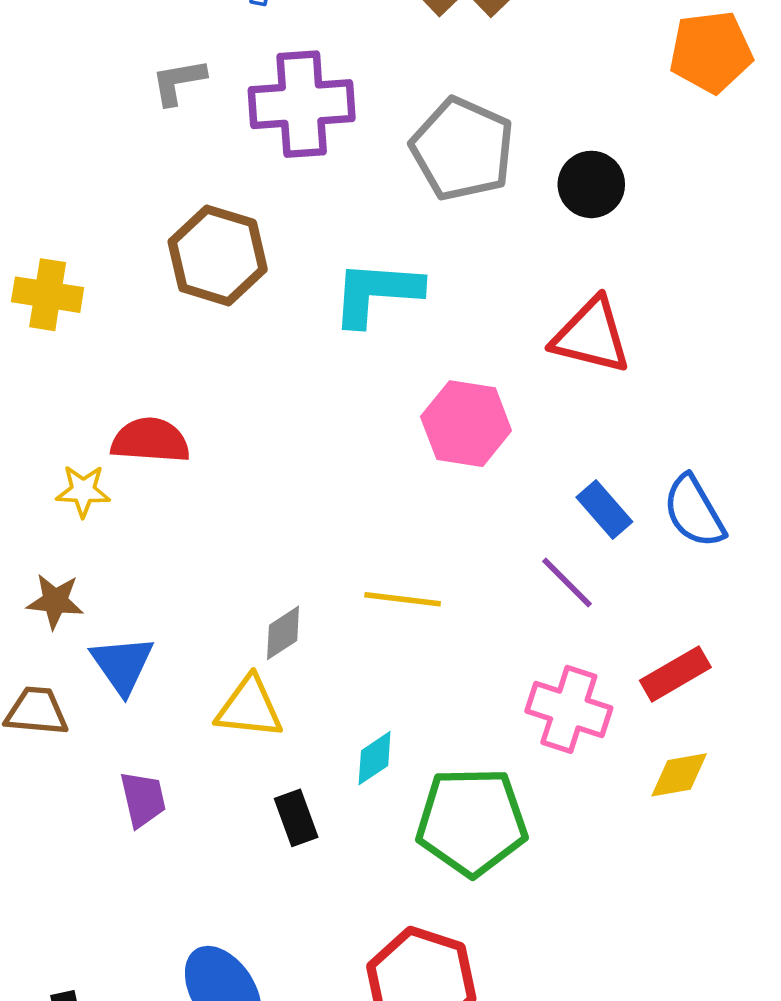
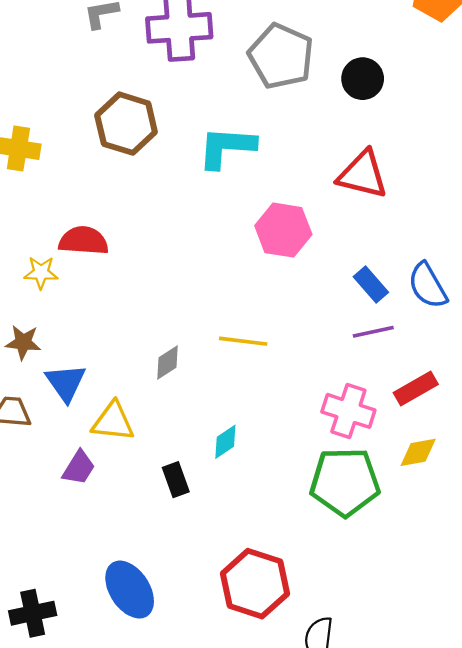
purple line: (567, 582) -> (373, 332), moved, turned -57
yellow triangle: (249, 708) -> (113, 422), moved
purple trapezoid: (143, 799) -> (79, 468), turned 45
green pentagon: (472, 822) -> (345, 482), moved

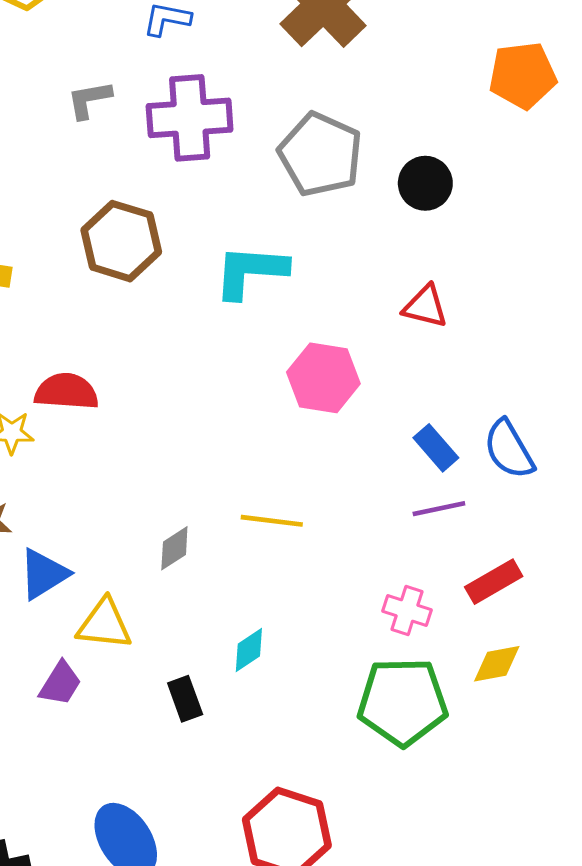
red triangle: (363, 174) -> (425, 306), size x0.7
blue triangle: (66, 383) -> (44, 574), turned 33
pink cross: (348, 411) -> (407, 611), size x0.7

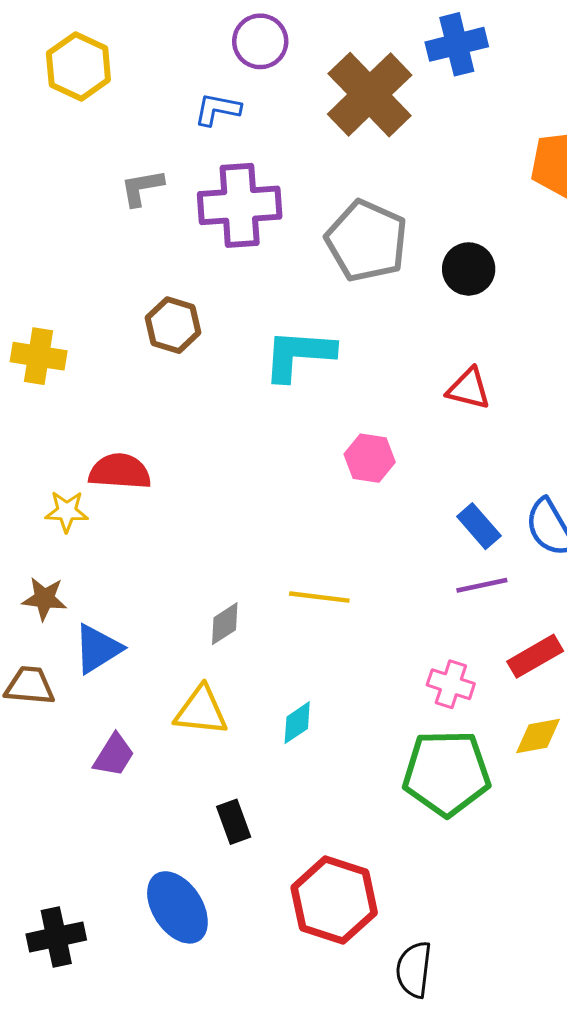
brown hexagon: (121, 241) -> (173, 325), size x0.7
pink hexagon: (323, 378) -> (370, 458), size x0.7
yellow triangle: (104, 624) -> (201, 711), moved
black rectangle: (185, 699) -> (234, 822), moved

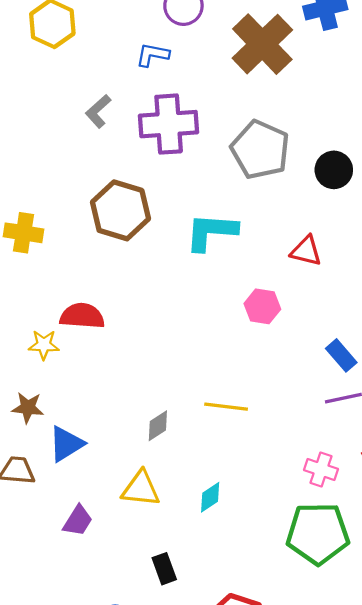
gray L-shape: (142, 188) -> (98, 111), turned -32
brown hexagon: (173, 325) -> (121, 210), size x1.5
red triangle: (469, 389) -> (306, 251), moved

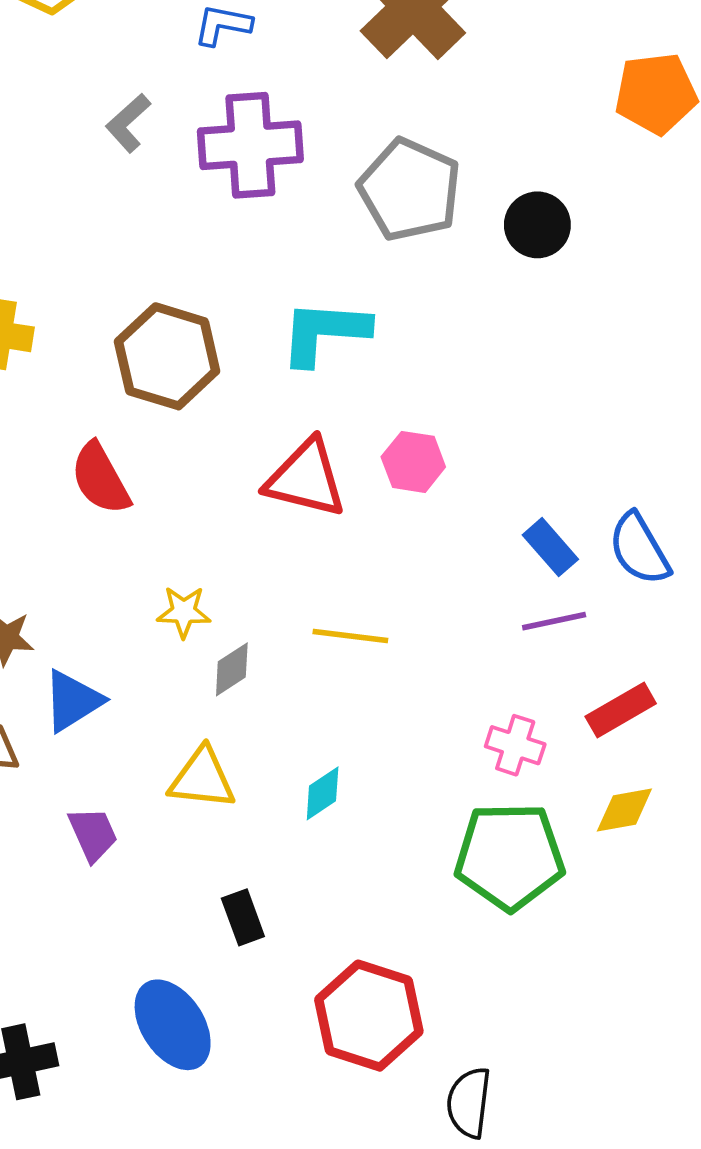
brown hexagon: (121, 210) -> (167, 356), moved
red triangle: (306, 251) -> (306, 479), moved, size x1.5
red semicircle: (82, 316) -> (100, 479), turned -123
yellow star: (44, 345) -> (184, 612), moved
purple trapezoid: (78, 521) -> (93, 834), turned -56

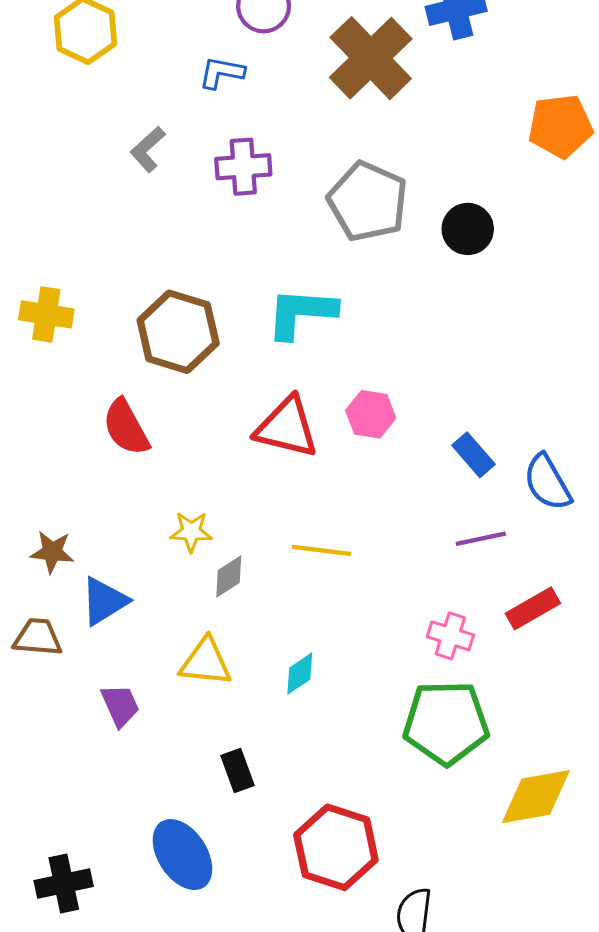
purple cross: (250, 145) -> (243, 167), size x0.7
blue rectangle: (550, 547) -> (474, 455), moved
yellow diamond: (624, 810) -> (536, 797), moved, size x1.6

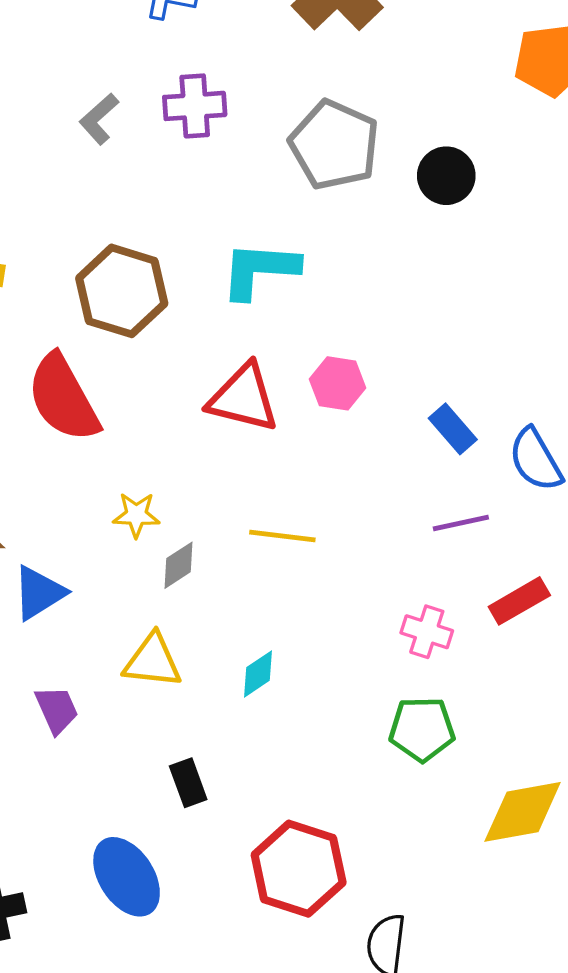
gray L-shape: (148, 149) -> (99, 119), moved
red semicircle: (126, 427) -> (63, 398), size x1.4
green pentagon: (446, 723) -> (422, 729), size x0.7

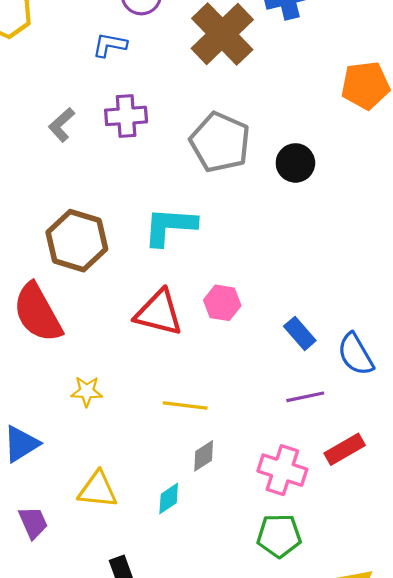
gray diamond: (178, 565) -> (204, 456), moved
pink cross: (427, 632) -> (282, 470), size x1.4

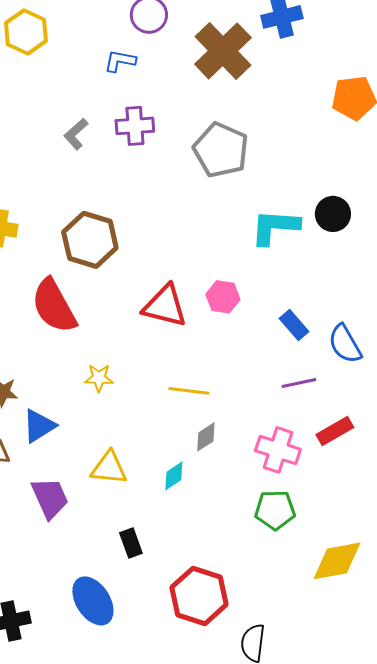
black circle: (295, 163) -> (333, 214), moved
cyan L-shape: (170, 226) -> (275, 227), moved
purple trapezoid: (33, 523) -> (50, 498), size x1.4

